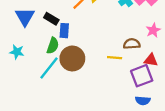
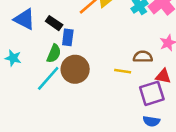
blue triangle: (25, 17) -> (24, 19), turned -36

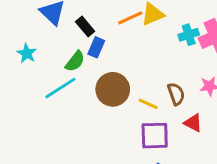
brown semicircle: (143, 57) -> (176, 94), turned 54
brown circle: (75, 69) -> (113, 89), moved
purple square: (152, 93) -> (155, 136), moved

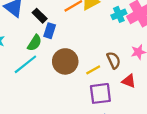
yellow line: (148, 104) -> (93, 70), turned -48

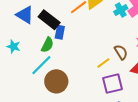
black rectangle: (40, 16) -> (49, 20), size x1.5
brown circle: (65, 61) -> (56, 81), moved

